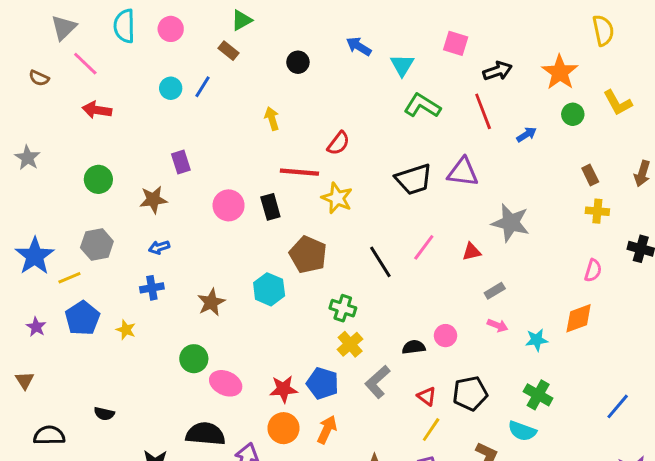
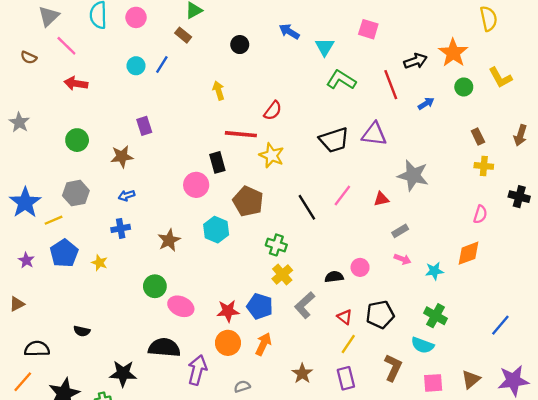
black arrow: (498, 71) -> (415, 61), moved
pink circle: (229, 205) -> (196, 185), moved
brown triangle: (25, 380) -> (17, 304), turned 35

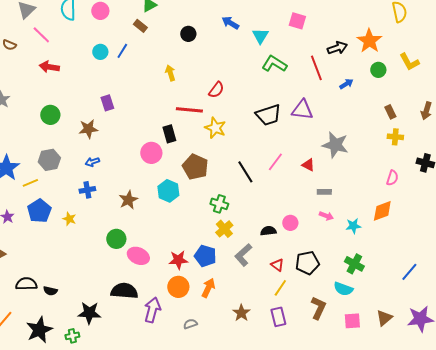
red triangle: (381, 199) -> (308, 165), turned 40
gray rectangle: (400, 231) -> (324, 192), turned 32
black semicircle: (82, 331) -> (50, 291), moved
black semicircle: (37, 349) -> (26, 284), moved

